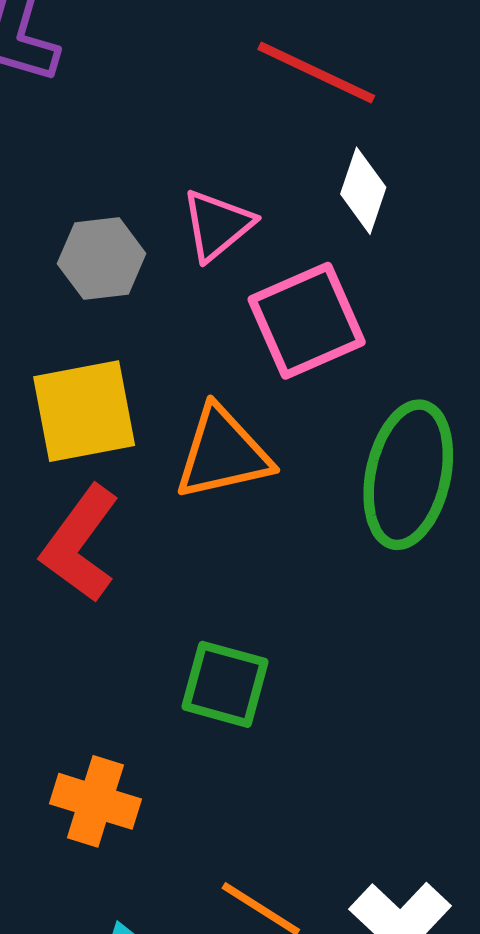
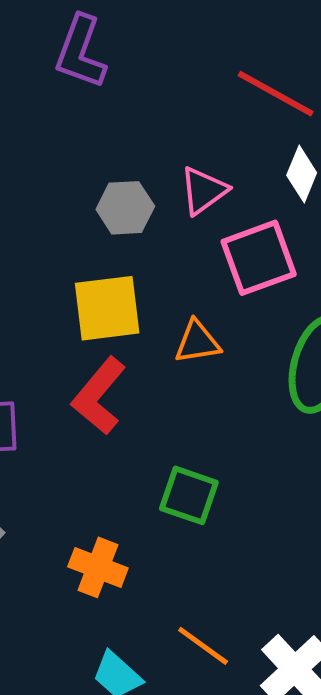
orange triangle: (223, 453) -> (197, 342), size x0.7

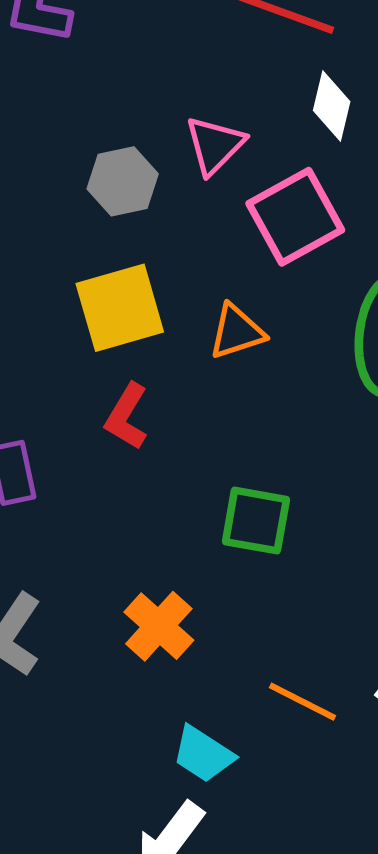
red L-shape: (99, 396) -> (127, 416), size x0.7
orange cross: (98, 567) -> (159, 626), turned 30

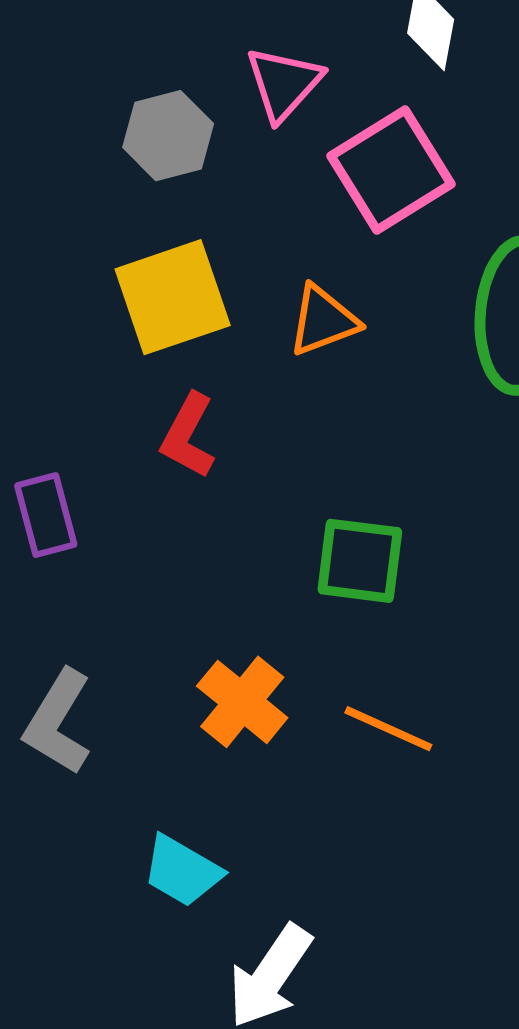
orange line: (302, 702) -> (388, 729), moved
cyan trapezoid: (203, 754) -> (182, 871), moved

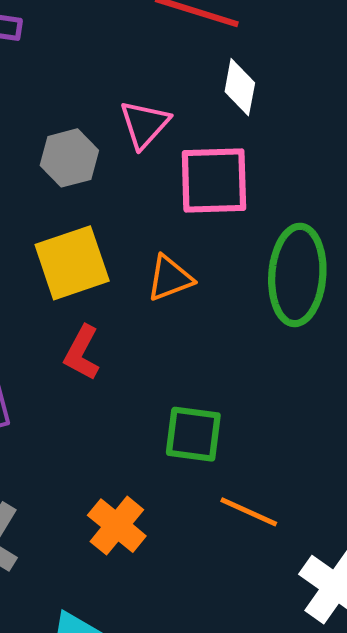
pink square: (391, 170) -> (214, 180), turned 30
orange line: (388, 729) -> (249, 512), moved

